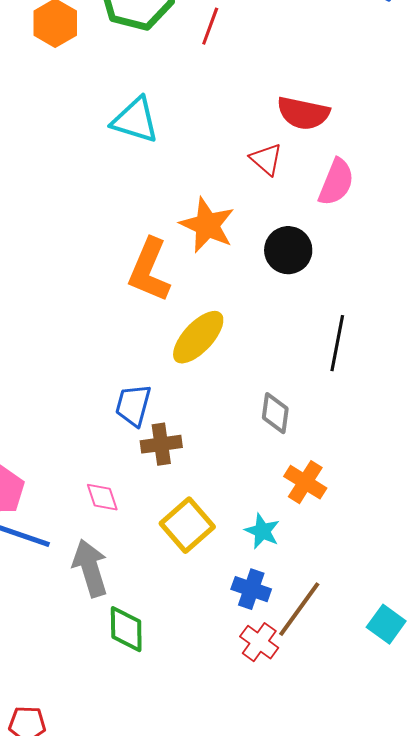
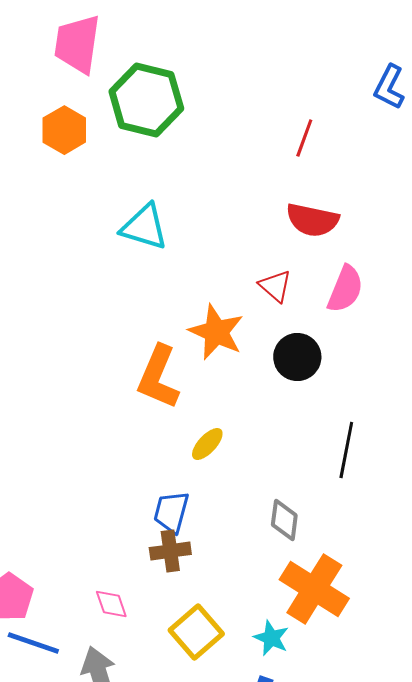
red line: (210, 26) -> (304, 138), moved
red triangle: (266, 159) -> (275, 286), moved
yellow ellipse: (198, 337) -> (207, 444), size x0.6
blue trapezoid: (133, 405) -> (171, 512), moved
orange cross: (305, 482) -> (314, 589), size x1.6

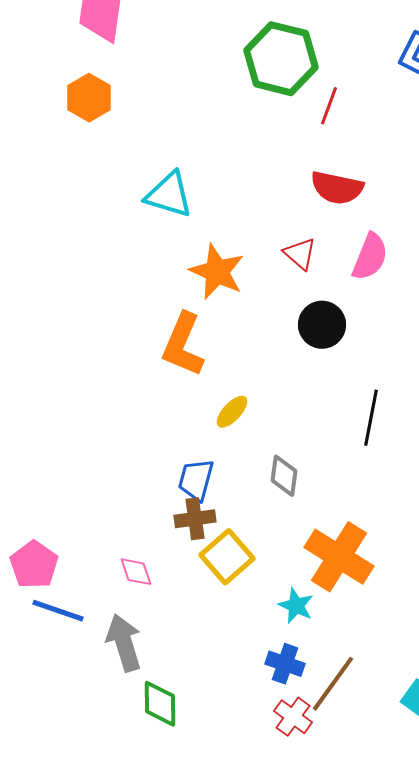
green hexagon: (146, 100) -> (281, 59), moved
orange star: (216, 332) -> (217, 272), moved
gray diamond: (284, 520) -> (284, 476), moved
yellow square: (196, 632) -> (227, 557), moved

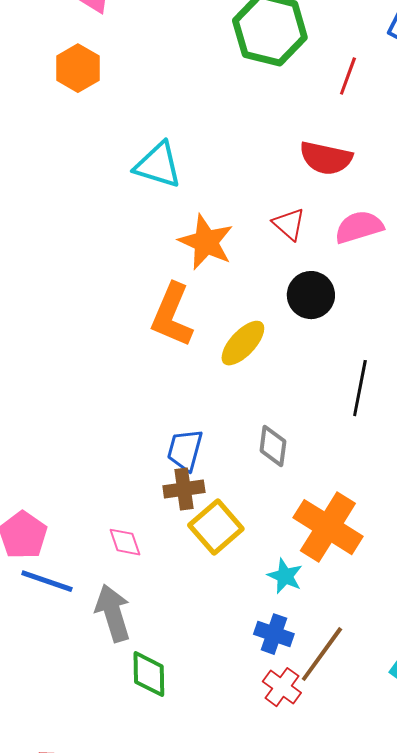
red line: (329, 106) -> (348, 76), moved
pink semicircle: (370, 257) -> (359, 227), turned -129
yellow ellipse: (232, 412) -> (243, 343), moved, size x1.4

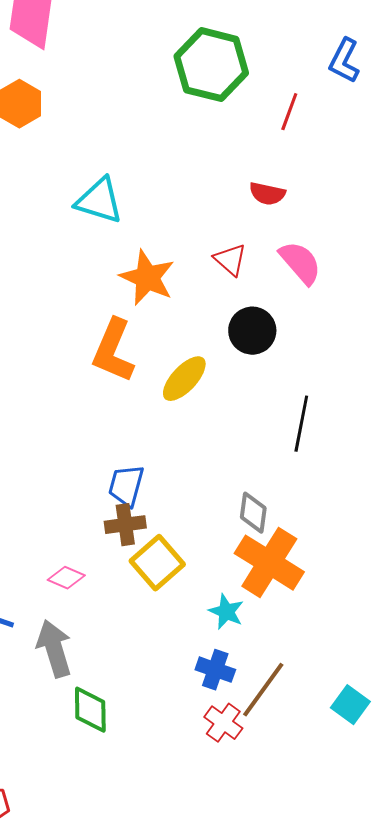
red semicircle: (326, 158) -> (267, 194), size x0.7
pink semicircle: (359, 227) -> (300, 263), turned 66
gray diamond: (273, 446) -> (253, 513), moved
pink diamond: (125, 542) -> (66, 578), turned -48

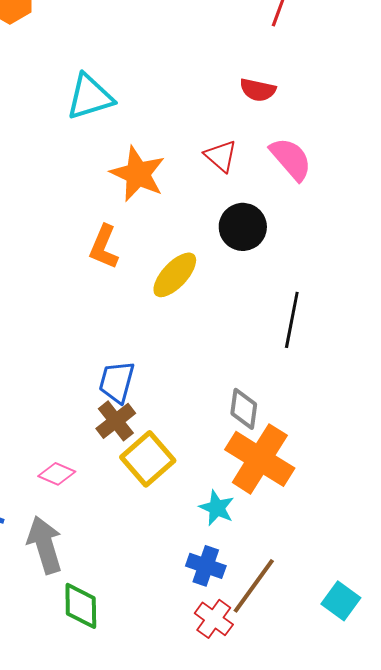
cyan triangle: (99, 201) -> (90, 97), turned -34
orange L-shape: (113, 351) -> (104, 247), size x0.7
brown cross: (125, 525) -> (116, 421), turned -30

